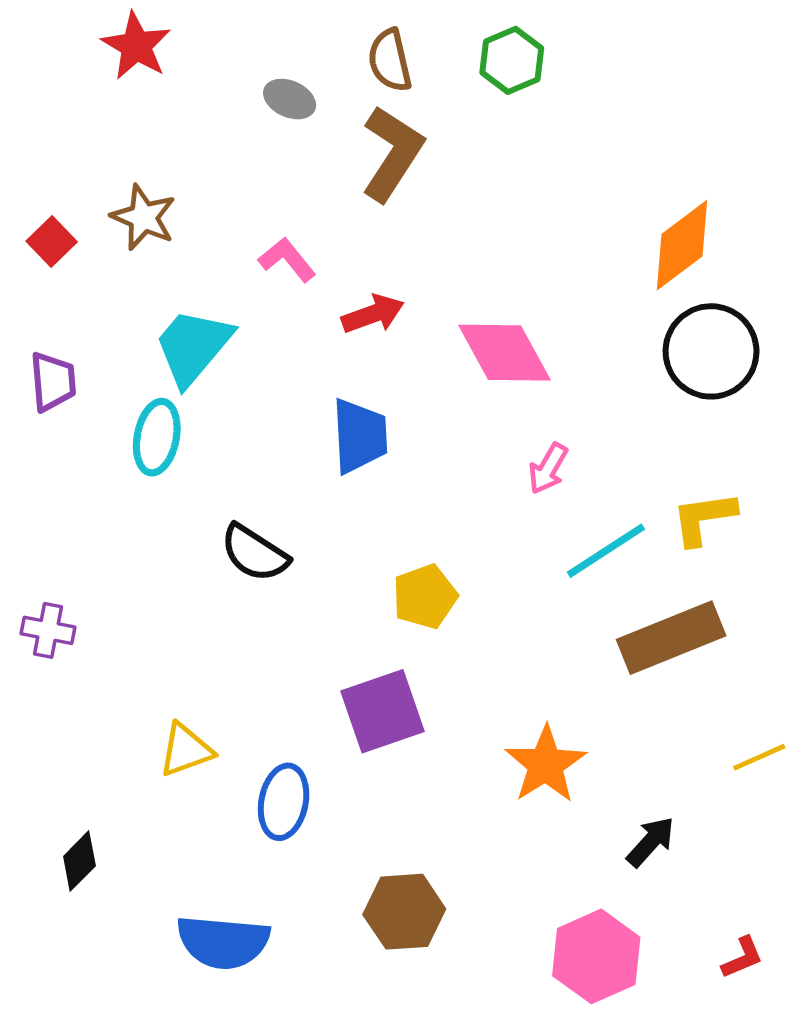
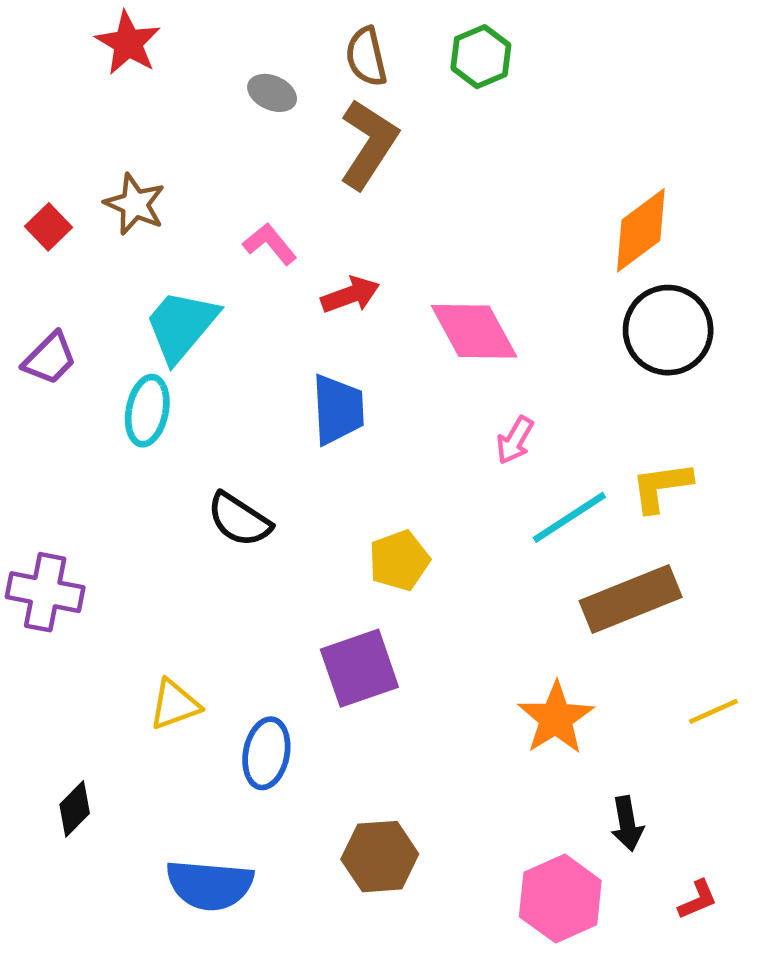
purple trapezoid: (53, 382) -> (50, 358), turned 50
purple cross: (48, 630) -> (45, 592), size x1.5
orange star: (546, 764) -> (556, 718), moved
black arrow: (651, 842) -> (627, 824), moved, turned 128

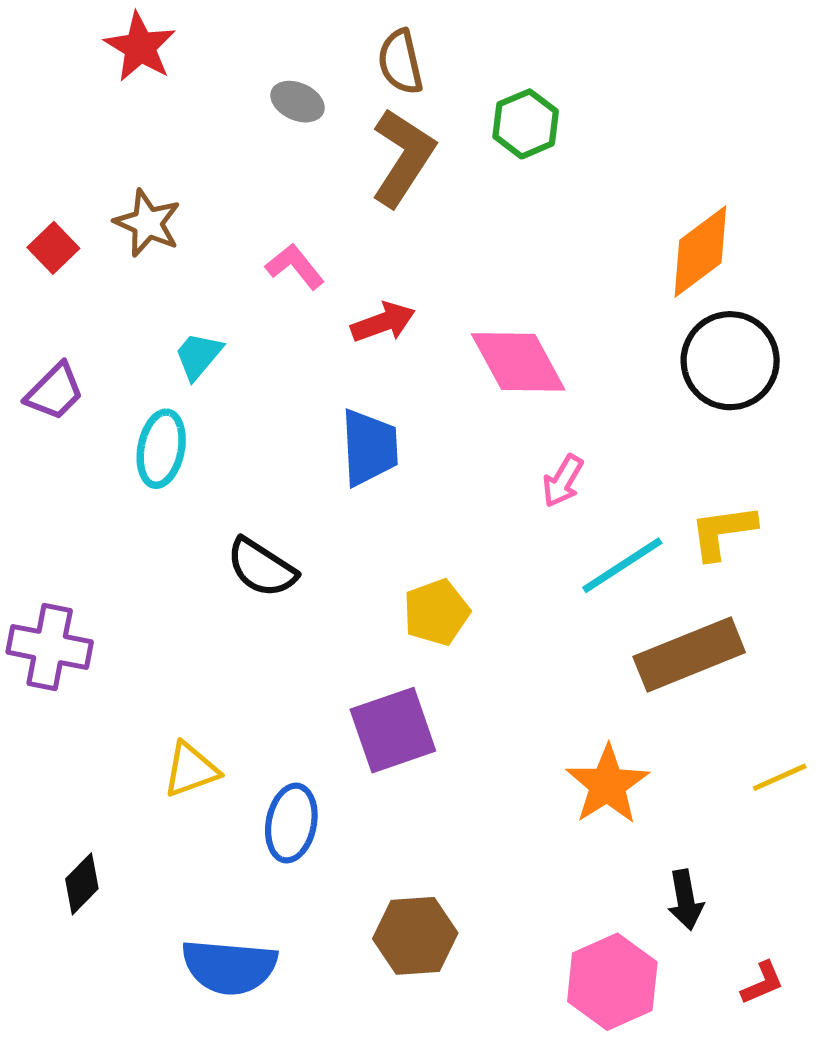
green hexagon: (481, 57) -> (526, 124), moved
cyan trapezoid: (181, 326) -> (198, 356), size x0.6

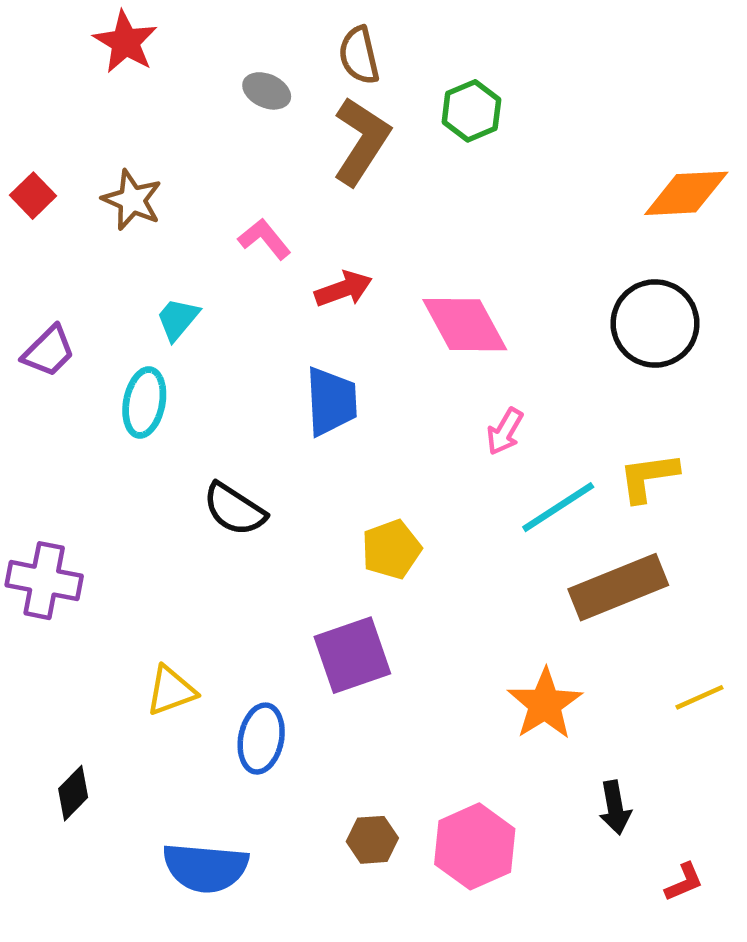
red square: (53, 248) -> (33, 196), moved
orange diamond: (700, 252) -> (686, 193), moved, turned 34
brown hexagon: (415, 936) -> (372, 840), size x0.7
pink hexagon: (612, 982) -> (475, 846), moved

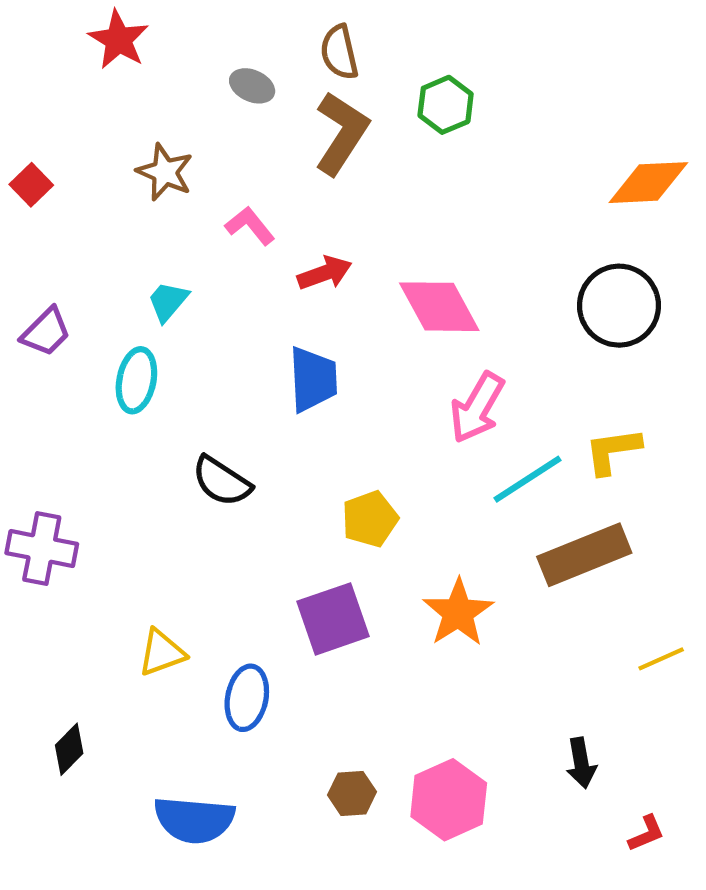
brown star: (132, 200) -> (165, 172), moved
pink arrow: (505, 431) -> (477, 408), size x1.6
orange star: (545, 704) -> (458, 613), moved

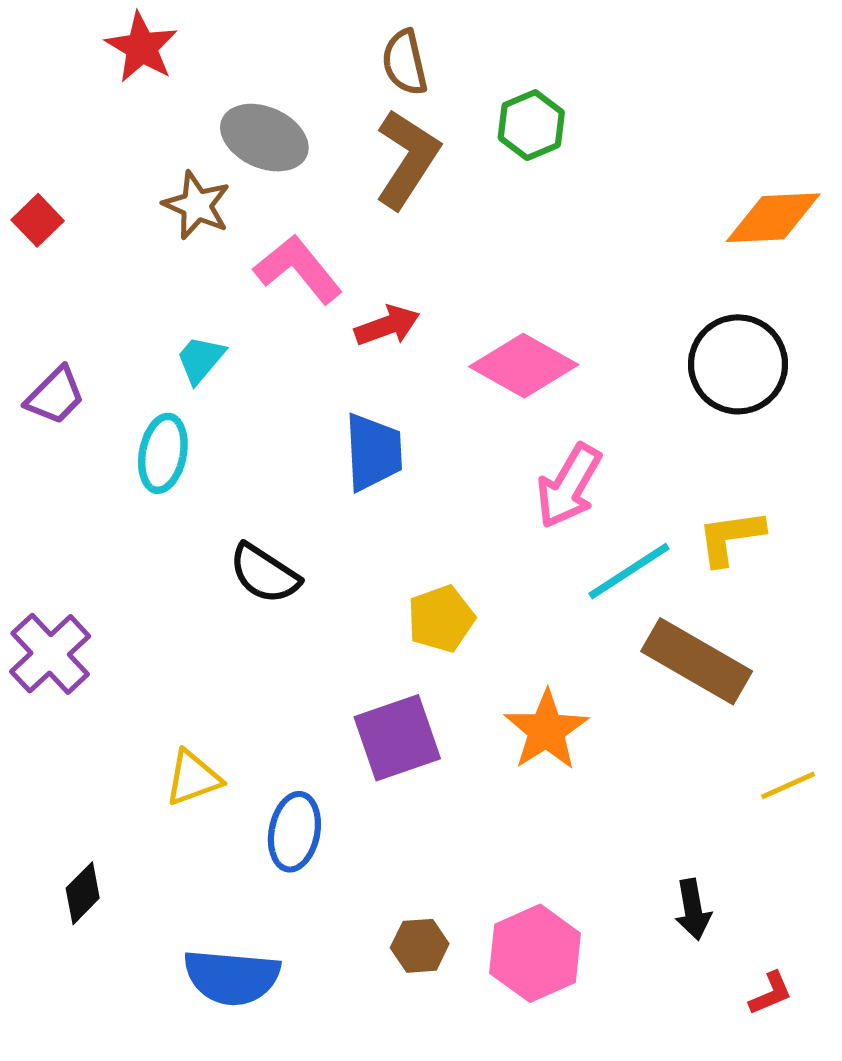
gray ellipse: (252, 86) -> (264, 138), moved, size x1.6
pink L-shape: (250, 226) -> (298, 269), size x1.5
pink diamond: (439, 307) -> (524, 366), turned -32
purple cross: (42, 548) -> (50, 654), turned 36
brown rectangle: (584, 555) -> (697, 661), turned 52

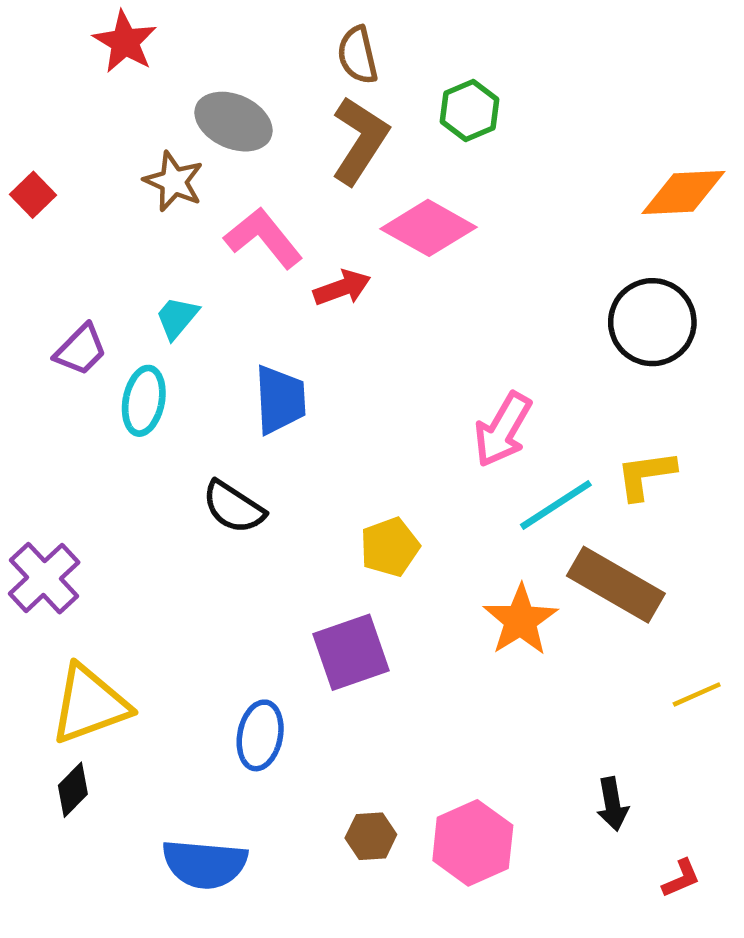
pink diamond: (524, 366) -> (429, 228), moved
purple trapezoid: (55, 396) -> (81, 350), moved
blue trapezoid: (373, 452) -> (280, 400), moved
orange star: (546, 730) -> (520, 620), moved
yellow triangle: (193, 778) -> (89, 704), moved, size x1.6

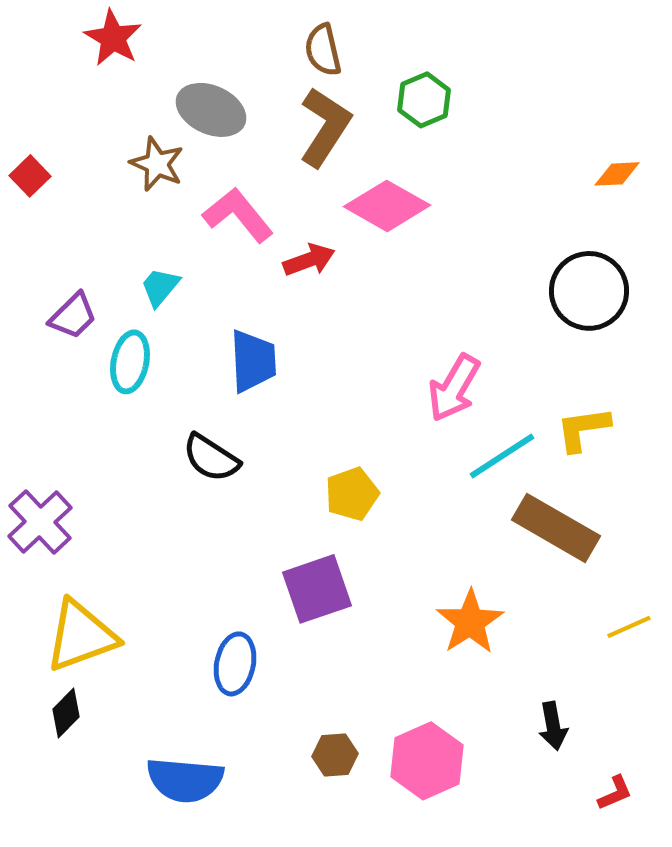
orange diamond: (683, 192) -> (617, 174), size x0.6
orange star: (520, 620) -> (470, 622), moved

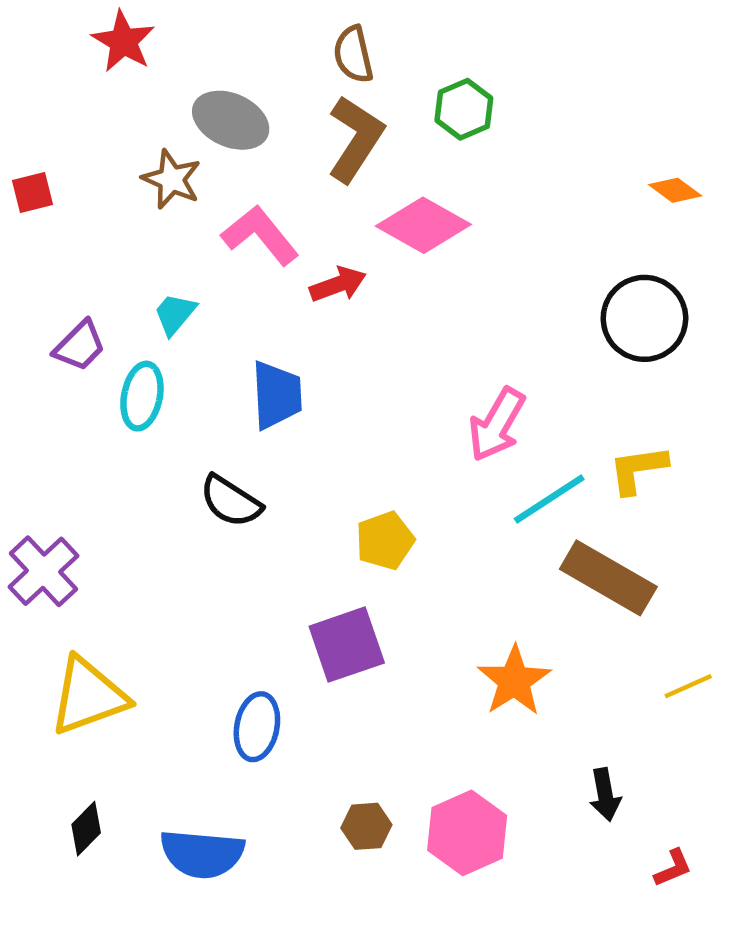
orange diamond: (617, 174) -> (675, 190), turned 39
red square: (30, 176) -> (32, 192), turned 30
black diamond: (66, 713) -> (86, 829), moved

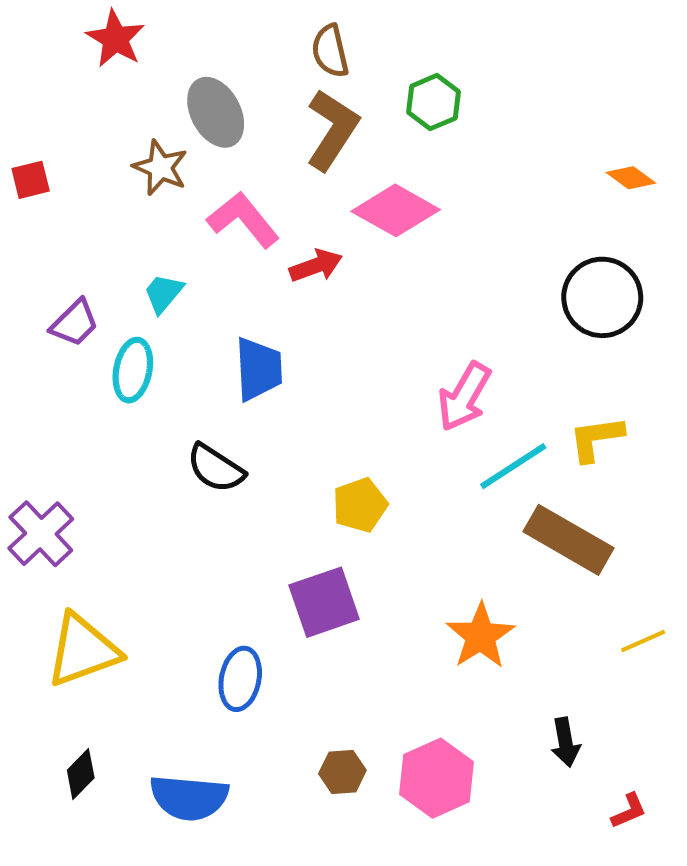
gray ellipse: (231, 120) -> (216, 112), turned 38

